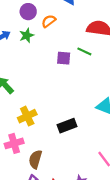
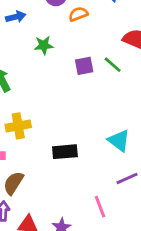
green star: (27, 35) -> (44, 45), moved
purple square: (64, 58) -> (84, 66), turned -32

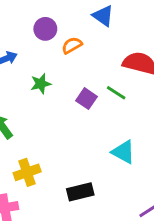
purple square: (84, 66) -> (87, 99), turned -36
cyan triangle: (119, 140) -> (123, 152), moved

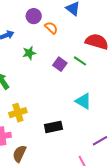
orange semicircle: (72, 45) -> (51, 28), turned 72

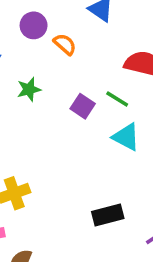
cyan triangle: (83, 101) -> (126, 137), moved
black rectangle: (53, 127) -> (108, 215), moved

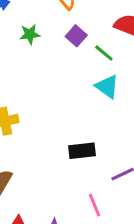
purple square: (83, 106) -> (76, 36), moved

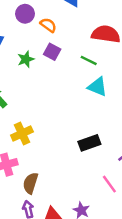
purple square: (76, 36) -> (52, 52), moved

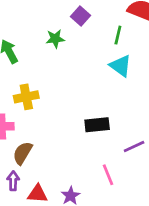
green star: (26, 59) -> (55, 39), moved
green line: (89, 60) -> (118, 35), turned 63

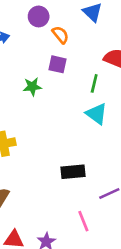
purple square: (81, 16) -> (57, 64), turned -30

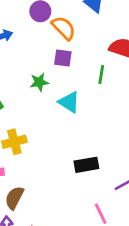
orange semicircle: (60, 35) -> (64, 28), size x1.4
cyan triangle: (97, 114) -> (69, 102), moved

